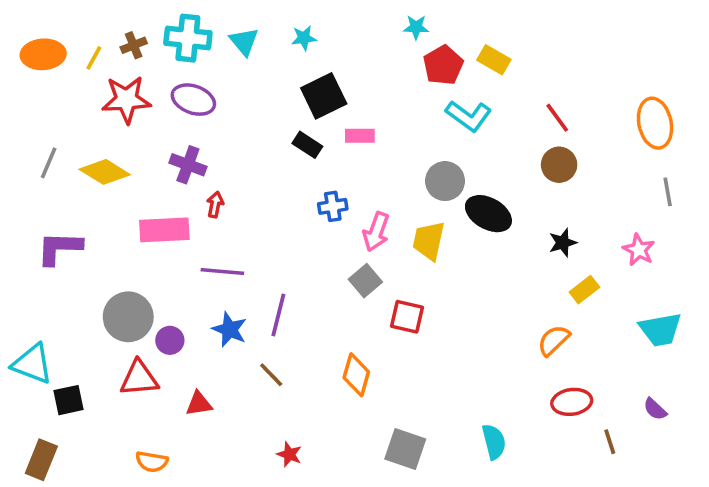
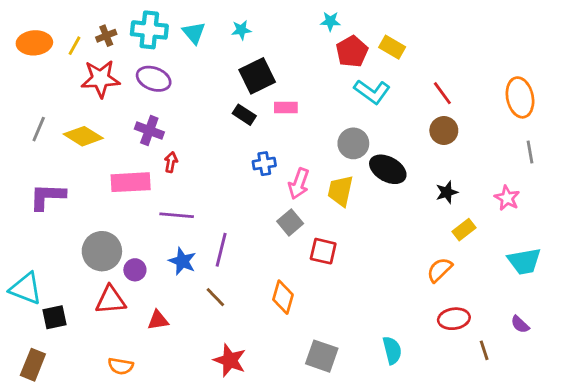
red star: (289, 454) -> (230, 360), size x1.6

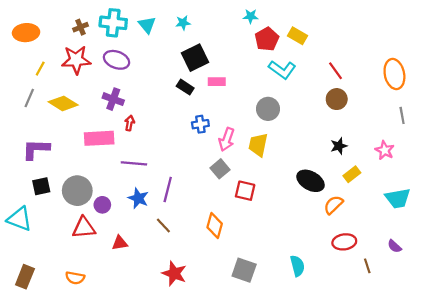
yellow line: (75, 46) -> (40, 69), moved
black ellipse: (388, 169) -> (311, 181), moved
black square: (55, 317) -> (41, 186), moved
orange semicircle: (121, 366) -> (75, 278), moved

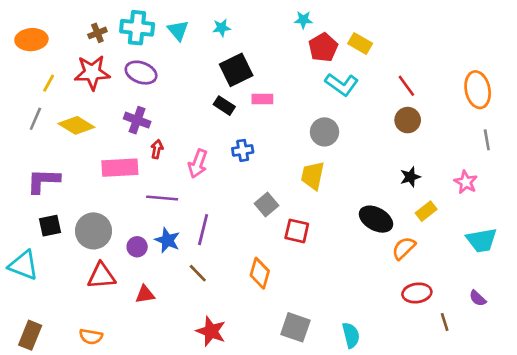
pink arrow: (227, 139) -> (198, 164), moved
purple circle: (102, 205) -> (137, 247), moved
cyan semicircle: (297, 266) -> (351, 335), moved

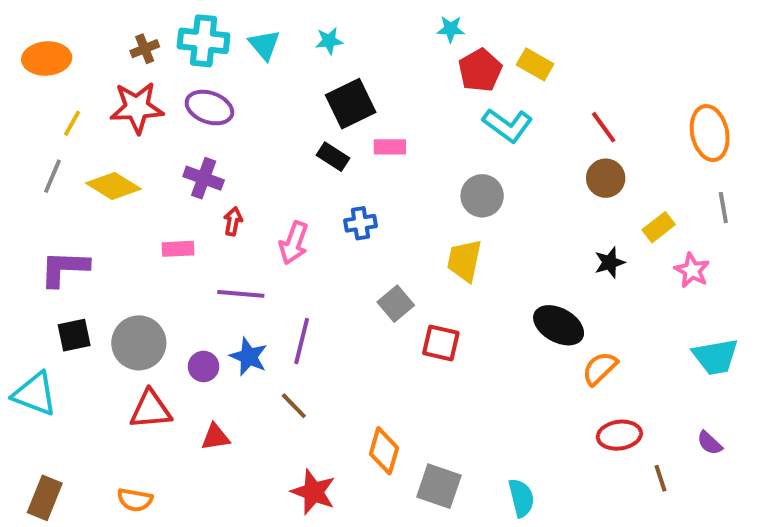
pink rectangle: (120, 168) -> (178, 249), size x0.6
yellow rectangle: (426, 211) -> (659, 227), moved
orange diamond: (260, 273) -> (384, 451), moved

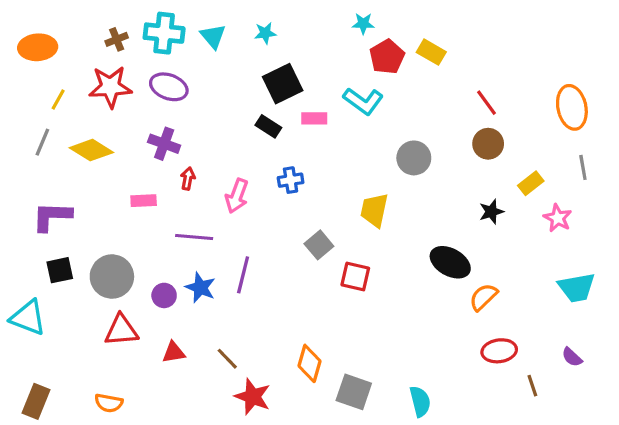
cyan L-shape: (508, 125) -> (363, 101), moved
gray circle: (482, 196) -> (414, 158), moved
brown line: (294, 406) -> (227, 359), moved

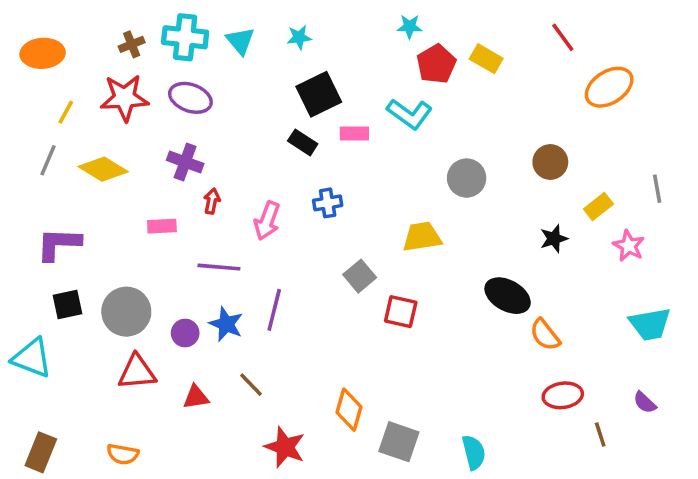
red line: (487, 103) -> (563, 37), moved
orange ellipse: (572, 107) -> (609, 87), moved, turned 69
yellow trapezoid: (374, 210) -> (422, 237), turned 69
orange semicircle: (483, 297) -> (545, 335), turned -84
brown line: (227, 359) -> (251, 385), moved

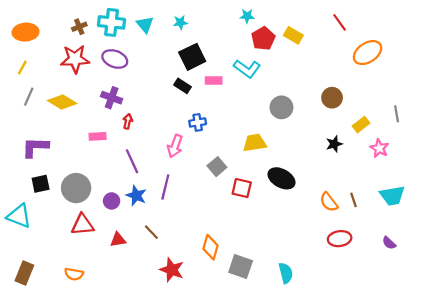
yellow line: (66, 112) -> (22, 68), moved
pink arrow: (267, 221) -> (175, 146), moved
purple line: (219, 267) -> (132, 161), turned 60
black ellipse: (508, 296) -> (281, 178), moved
brown line: (600, 435) -> (354, 200), moved

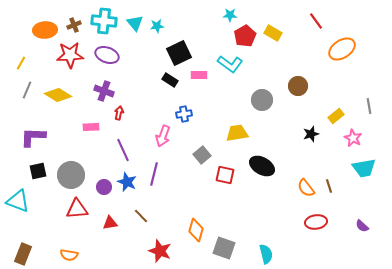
cyan star: (180, 22) -> (157, 26), moved
orange ellipse: (26, 32) -> (45, 30), moved
brown circle: (332, 98) -> (298, 86), moved
cyan trapezoid: (392, 196) -> (364, 168), moved

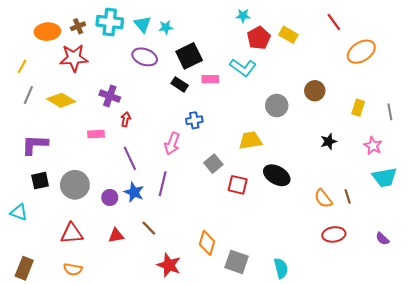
purple ellipse: (107, 55) -> (145, 57), moved
yellow rectangle: (336, 116) -> (358, 108), moved, turned -35
cyan triangle: (18, 201) -> (19, 212), size x0.7
red triangle: (77, 209) -> (72, 233), moved

